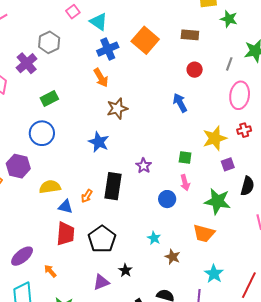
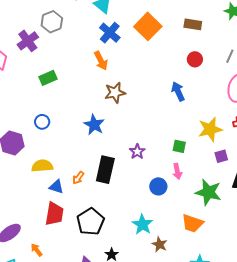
blue cross: (108, 49) -> (110, 33), turned -30
blue circle: (42, 133) -> (42, 122), moved, size x0.6
cyan star: (154, 238) -> (142, 225), size x1.5

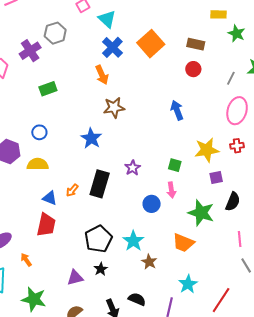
red circle: (195, 59) -> (193, 69), moved
yellow semicircle: (42, 166) -> (38, 164), moved
black pentagon: (90, 222) -> (98, 239), moved

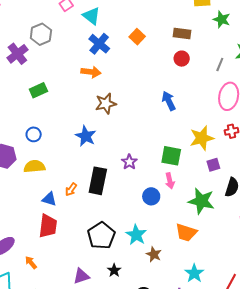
orange square: (151, 44) -> (137, 37), size x0.6
orange arrow: (102, 75) -> (91, 72), turned -54
green square: (175, 165) -> (171, 156), size x1.5
black star: (101, 269) -> (114, 270), moved

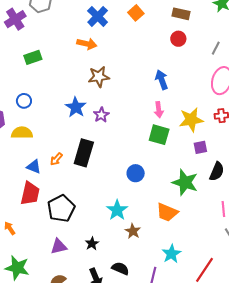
purple star: (129, 162) -> (101, 115), moved
pink arrow: (170, 181) -> (159, 110), moved
black pentagon: (101, 236) -> (61, 209), moved

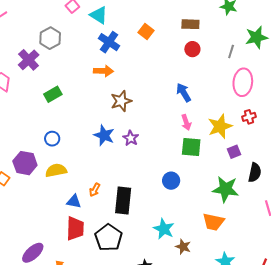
black rectangle: (84, 153) -> (123, 201), moved
blue circle: (136, 173) -> (171, 181), moved

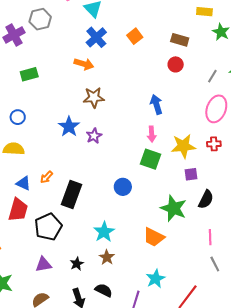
brown star: (183, 247) -> (107, 257), moved

